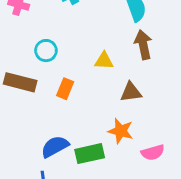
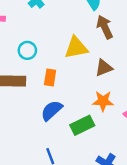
yellow triangle: (104, 61) -> (76, 48), size x1.5
blue semicircle: (55, 147) -> (52, 110), moved

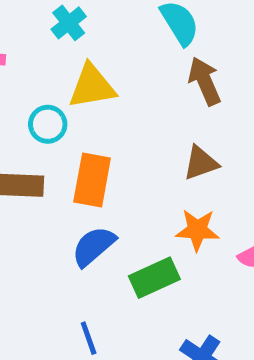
yellow triangle: (76, 48) -> (92, 86), moved
orange rectangle: (50, 78) -> (92, 180), size x1.5

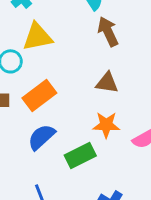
brown triangle: (201, 163) -> (107, 83), turned 30
orange rectangle: (92, 180) -> (39, 95), turned 44

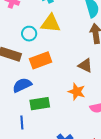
blue semicircle: (41, 137) -> (22, 85), moved
green rectangle: (80, 156) -> (40, 104), moved

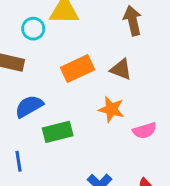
orange rectangle: (41, 60) -> (78, 69), moved
blue line: (22, 122) -> (19, 161), moved

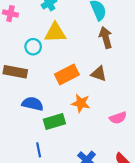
blue semicircle: (29, 106) -> (33, 104), turned 45
orange star: (111, 109) -> (81, 103), moved
blue line: (19, 161) -> (39, 150), moved

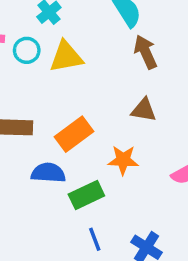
cyan circle: (33, 47) -> (27, 50), moved
orange rectangle: (67, 74) -> (74, 134), moved
blue line: (39, 150) -> (95, 239), moved

